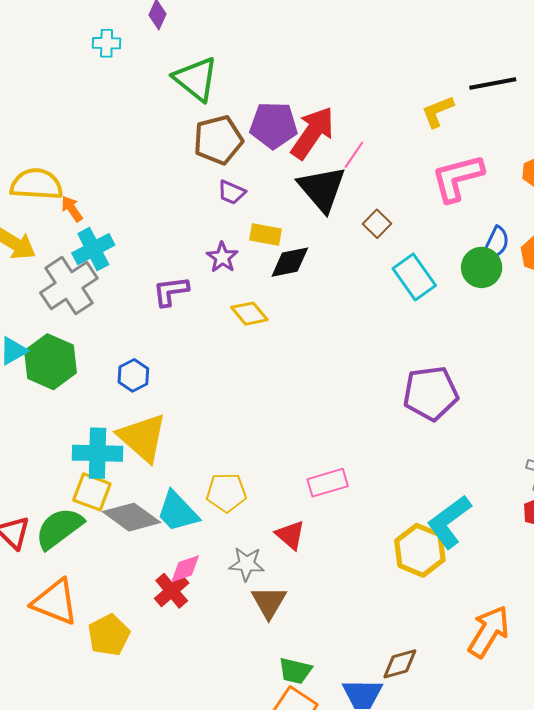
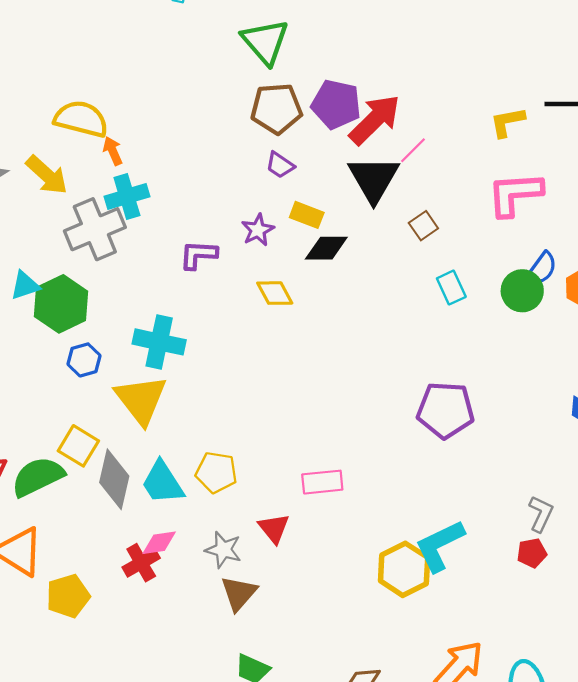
cyan rectangle: (414, 277) -> (451, 288), size x0.7
blue hexagon: (133, 375) -> (84, 360), moved
cyan cross: (97, 453) -> (159, 342), moved
gray diamond: (132, 517) -> (114, 479), turned 56

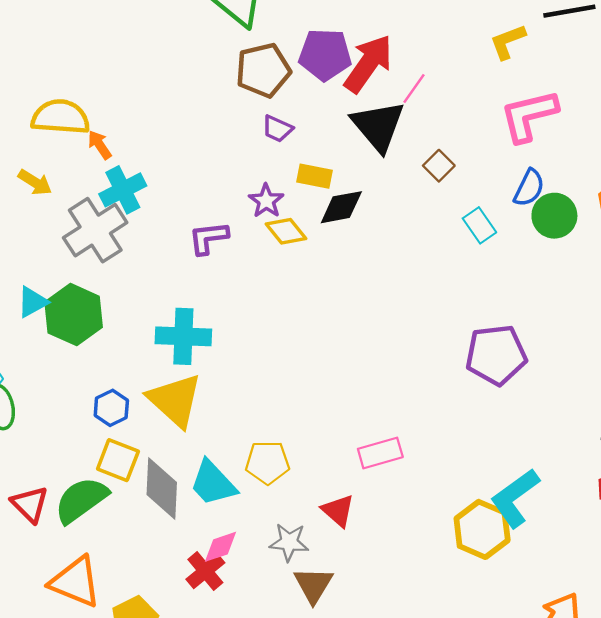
yellow arrow: (47, 175) -> (35, 182), size x0.7
blue semicircle: (542, 269) -> (529, 188), moved
yellow diamond: (275, 293) -> (286, 231), moved
blue hexagon: (84, 360) -> (111, 408), moved

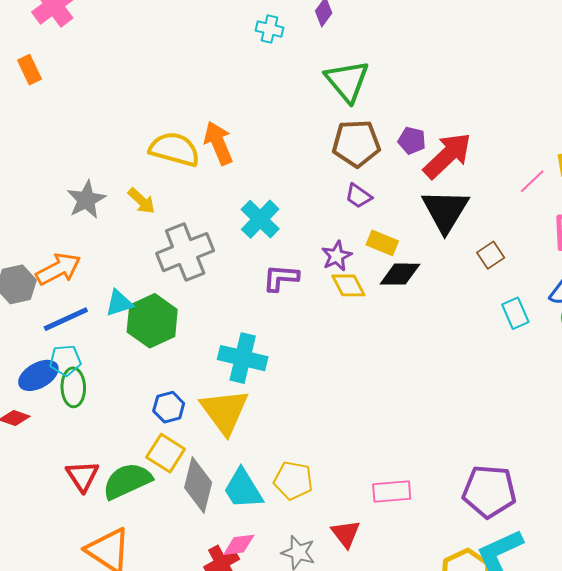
purple pentagon: (325, 55) -> (412, 141), size x0.6
pink line: (414, 89) -> (532, 181), moved
orange arrow: (100, 145) -> (218, 143), moved, size x1.6
cyan cross: (123, 190) -> (260, 219), moved, turned -30
purple pentagon: (496, 355) -> (489, 491), moved

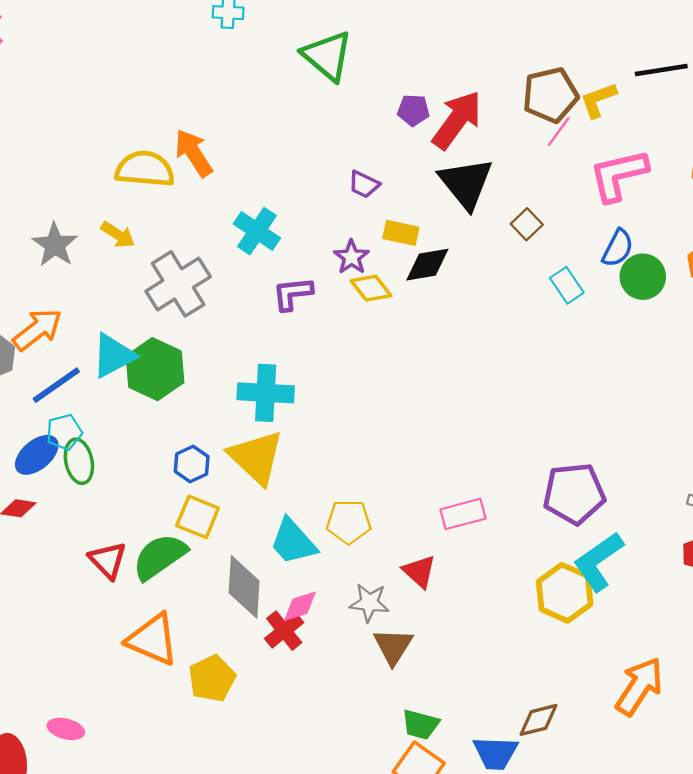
brown pentagon: (356, 143) -> (550, 95), moved
cyan triangle: (119, 303) -> (113, 356), size x1.4
gray diamond: (198, 485) -> (244, 587), moved

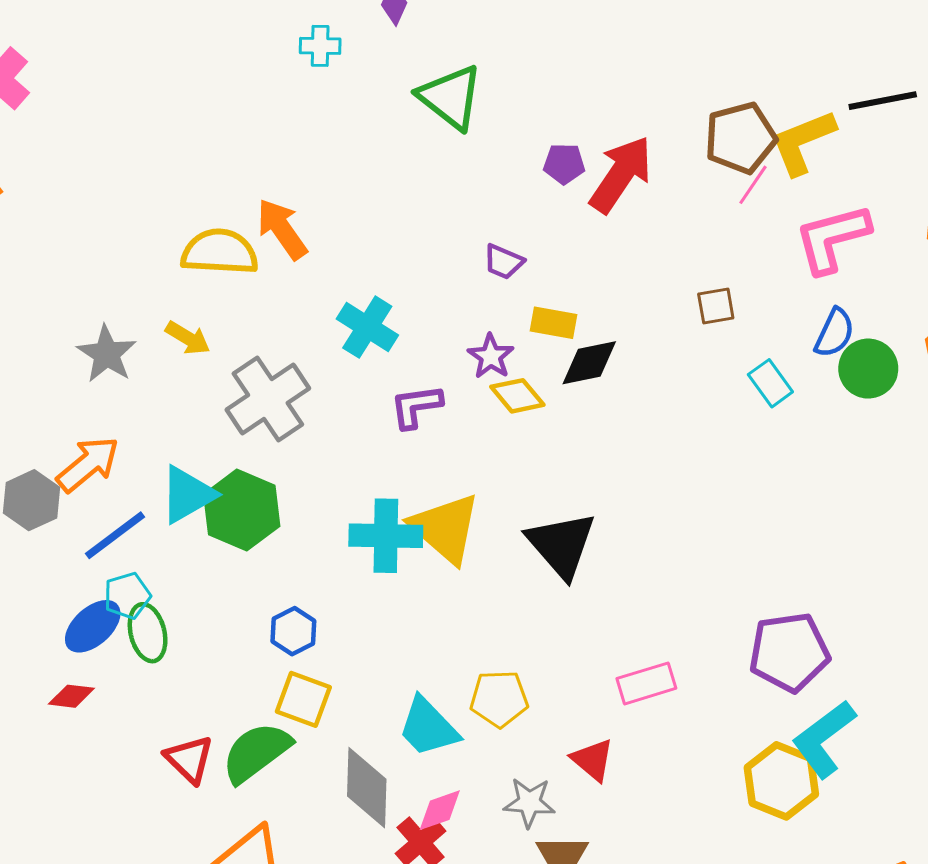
yellow L-shape: (598, 100) -> (803, 142), size x1.4
black triangle: (466, 183) -> (561, 545), moved
brown square: (527, 224) -> (716, 306), turned 36
yellow triangle: (256, 457) -> (445, 528), moved

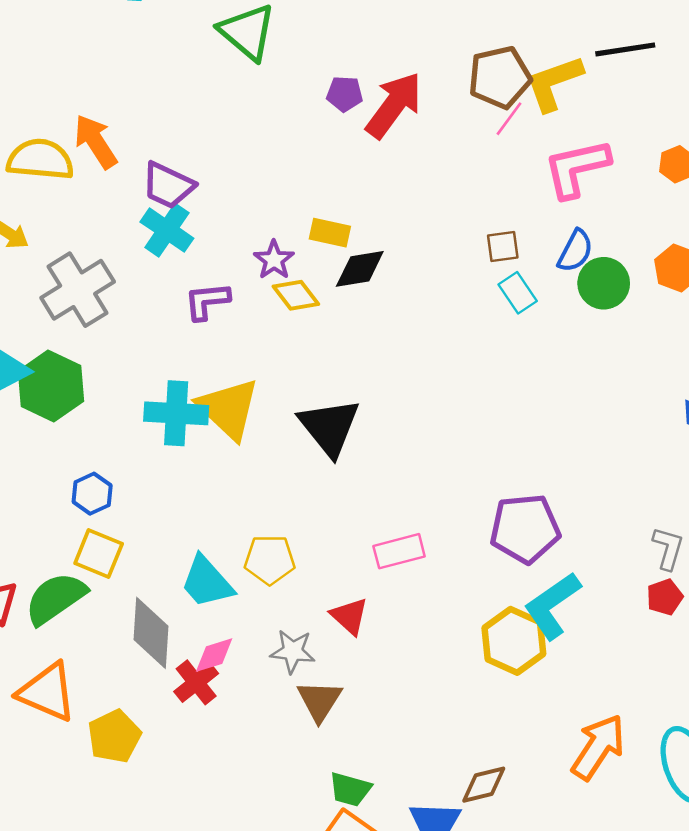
purple trapezoid: (504, 262) -> (168, 185), moved, size x1.5
brown square: (716, 306) -> (503, 246), moved

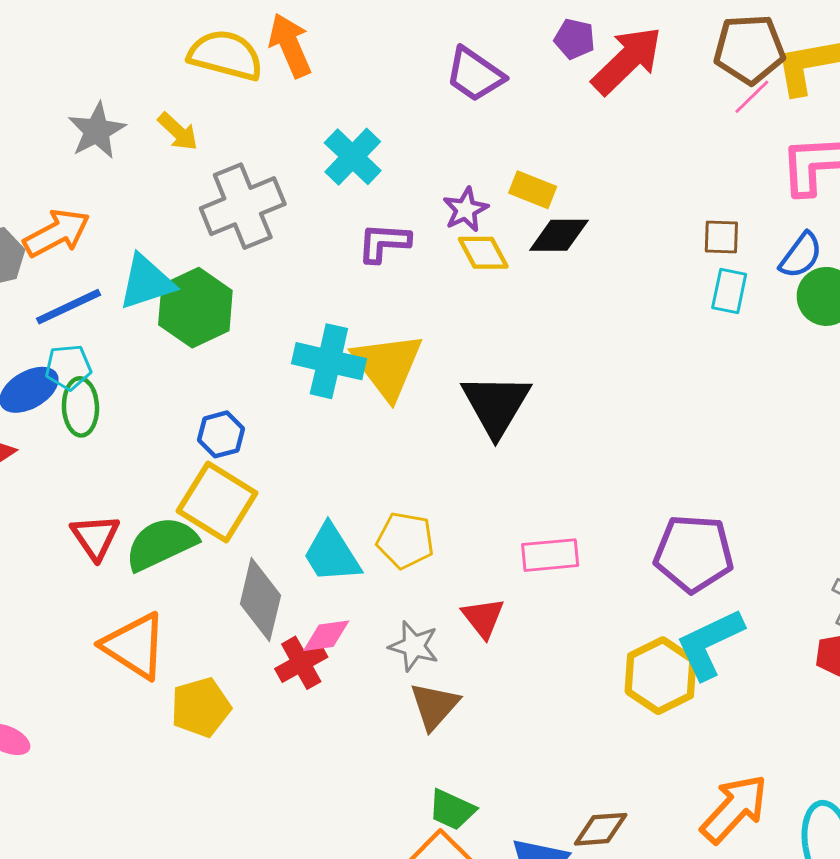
purple trapezoid: (168, 185) -> (475, 75), moved
cyan rectangle: (518, 293) -> (729, 291), turned 36
yellow square: (99, 554) -> (217, 502), size x1.4

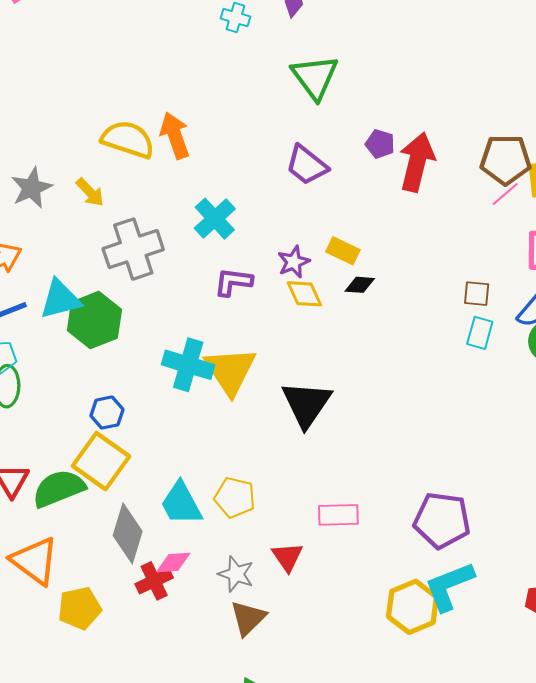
red arrow: (627, 60) -> (417, 162), turned -36
black diamond: (559, 235) -> (360, 285), size x0.7

